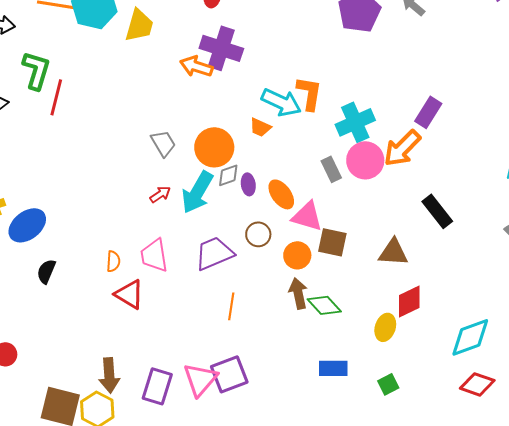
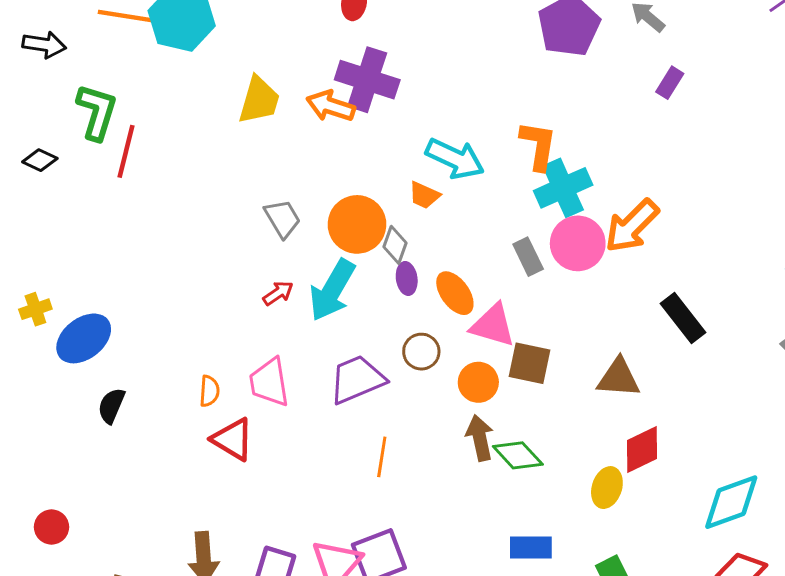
yellow trapezoid: (139, 25) -> (259, 100), moved
orange L-shape: (309, 93) -> (538, 145), moved
purple rectangle: (428, 112) -> (670, 83), moved, size x0.7
gray diamond: (228, 175) -> (395, 245), moved, turned -50

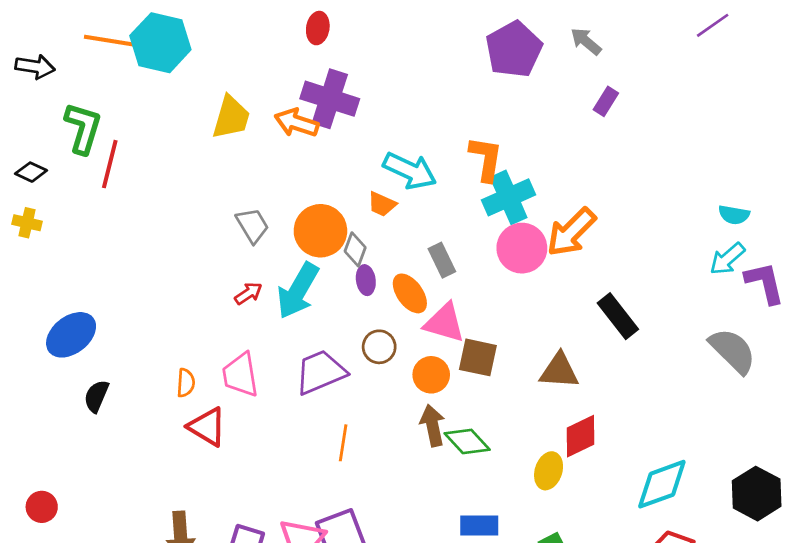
gray rectangle: (528, 257) -> (442, 260), moved
yellow cross: (35, 309) -> (27, 223), moved, turned 32

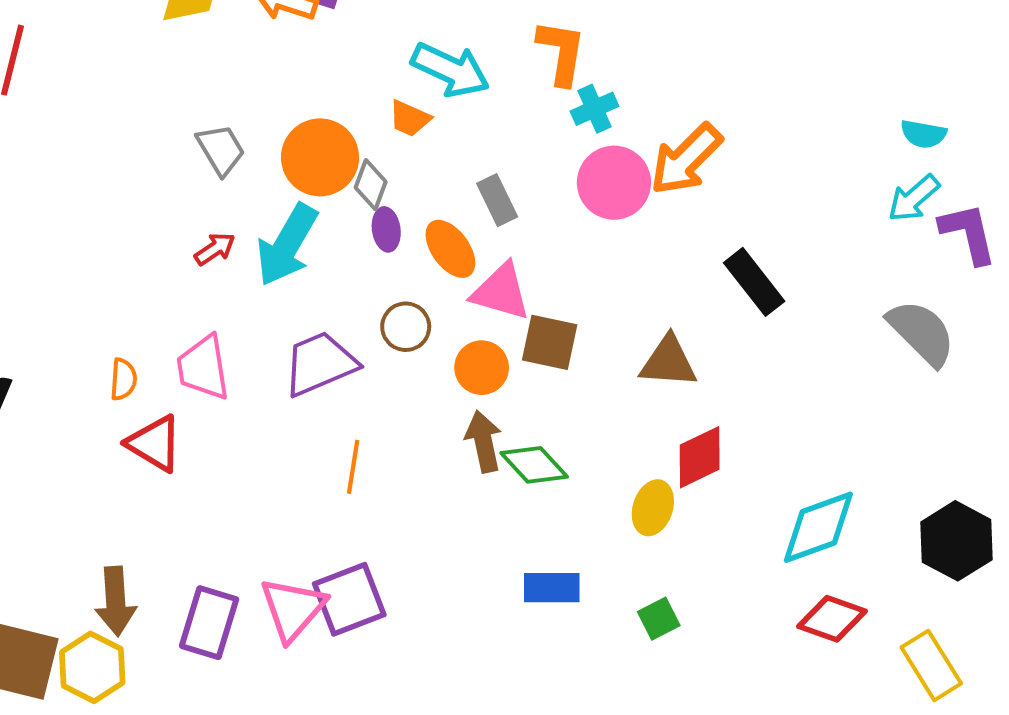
cyan cross: (509, 197) -> (594, 109), size x0.6

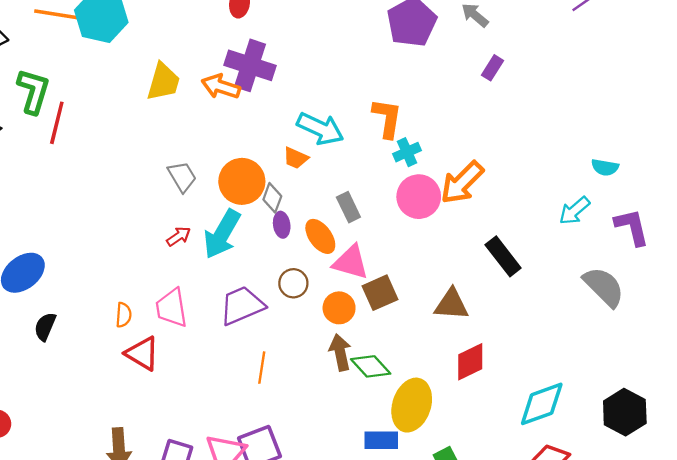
cyan arrow: (914, 198) -> (574, 211), moved
brown square: (550, 342) -> (380, 293), turned -36
yellow ellipse: (653, 508) -> (412, 405), moved, size x1.6

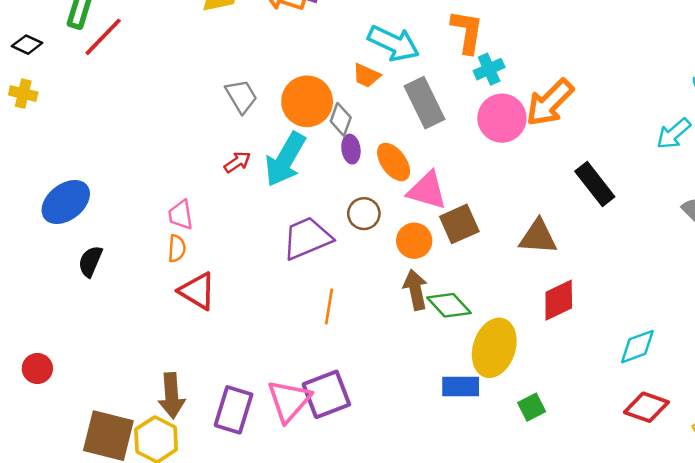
red line: (57, 123) -> (103, 37), turned 30
gray rectangle: (348, 207) -> (425, 103), moved, size x1.5
pink trapezoid: (172, 308) -> (181, 215), moved, size x0.7
cyan diamond: (542, 404) -> (637, 347), size x0.7

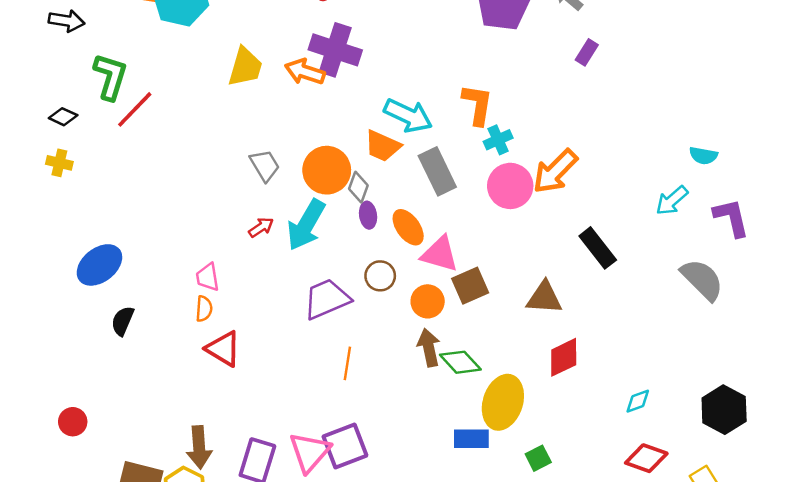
orange trapezoid: (366, 76) -> (383, 146), size x1.4
cyan diamond: (637, 347) -> (638, 401), size x0.7

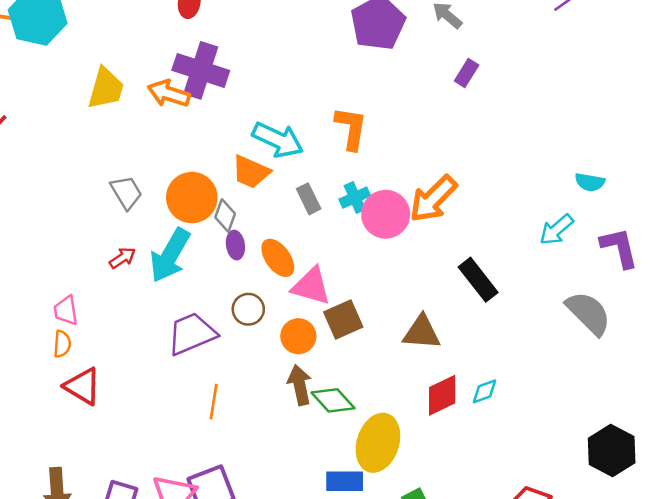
cyan cross: (498, 140) -> (355, 198), moved
gray rectangle: (437, 171) -> (309, 199), size x0.6
cyan diamond: (638, 401) -> (485, 391), moved

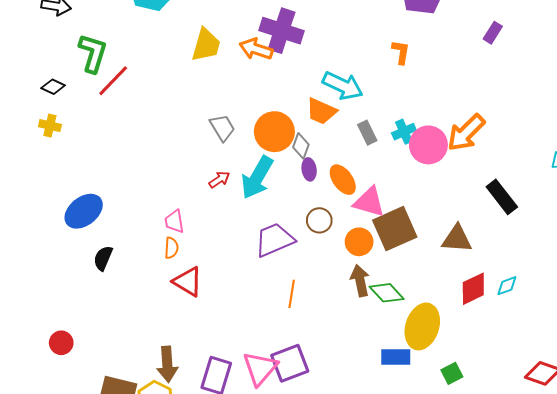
orange L-shape: (351, 128) -> (401, 52), moved, size x0.7
brown square: (343, 320) -> (395, 229), size x1.4

